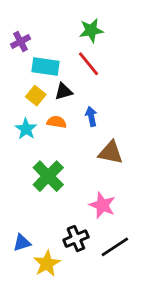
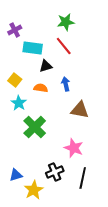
yellow square: (36, 96) -> (15, 80), moved
cyan star: (26, 129) -> (19, 103), moved
black line: (115, 247) -> (83, 178), turned -45

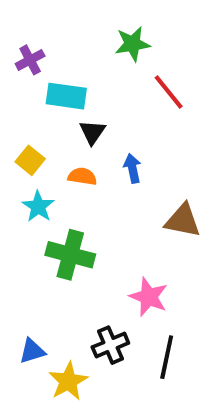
red line: (64, 46) -> (169, 92), moved
black triangle: (46, 66) -> (92, 132), turned -40
brown triangle: (80, 110) -> (183, 221), moved
green cross: (35, 127) -> (70, 255), turned -30

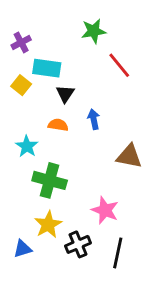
yellow square: (30, 160) -> (21, 85), moved
yellow star: (68, 381) -> (48, 225), moved

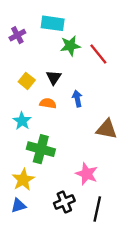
green star: (94, 31) -> (70, 46), moved
cyan rectangle: (47, 68) -> (53, 23), moved
yellow square: (21, 85) -> (27, 81), moved
yellow star: (48, 225) -> (23, 180), moved

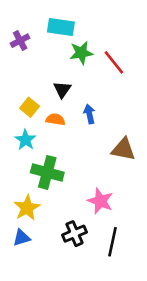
yellow square: (27, 81) -> (30, 107), moved

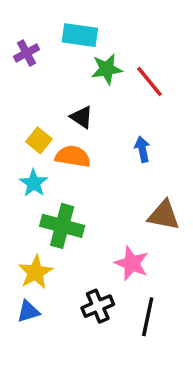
black triangle: (62, 90) -> (82, 117), turned -30
blue arrow: (89, 114) -> (142, 149), moved
orange semicircle: (55, 119) -> (73, 156), size x1.4
brown triangle: (123, 149) -> (164, 215), moved

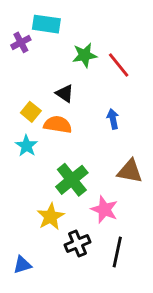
cyan rectangle: (80, 35) -> (46, 24), moved
green cross: (62, 226) -> (72, 180), moved, turned 36
yellow star: (35, 272) -> (51, 217), moved
blue triangle: (28, 311) -> (22, 265), moved

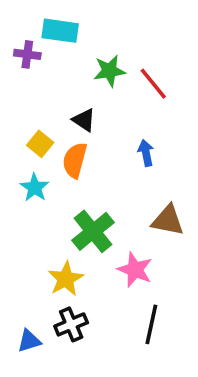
purple cross: (21, 42) -> (27, 54), turned 36
orange semicircle: (58, 125) -> (75, 160), turned -84
black cross: (78, 243) -> (71, 324), moved

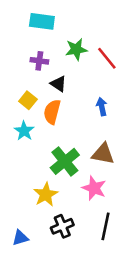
purple cross: (27, 54) -> (39, 61), moved
brown triangle: (168, 220) -> (103, 154), moved
black cross: (71, 324) -> (62, 226), moved

